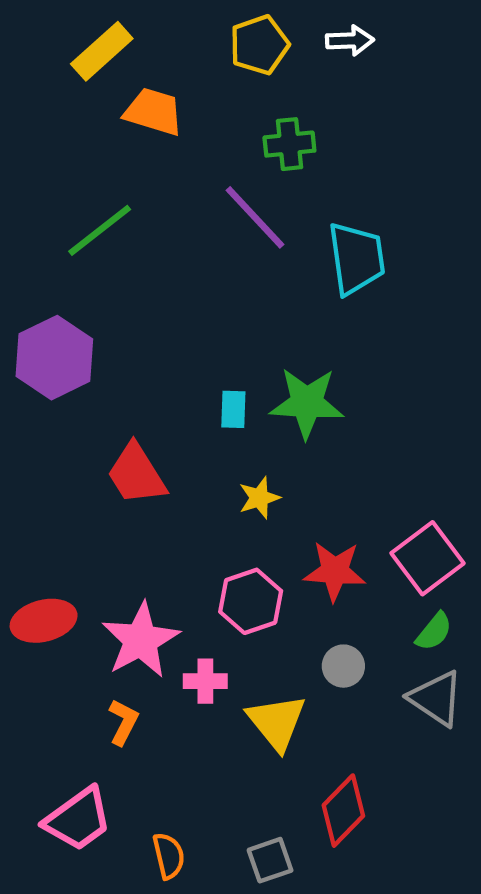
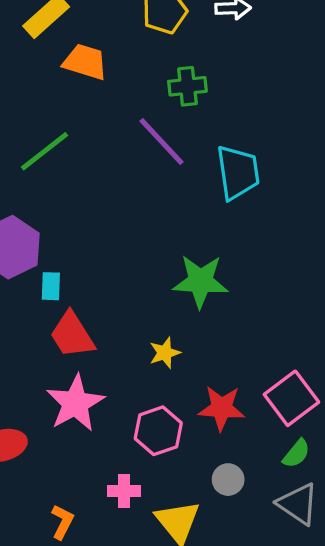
cyan rectangle: (233, 409) -> (51, 286), moved
pink star: (141, 640) -> (75, 403), moved

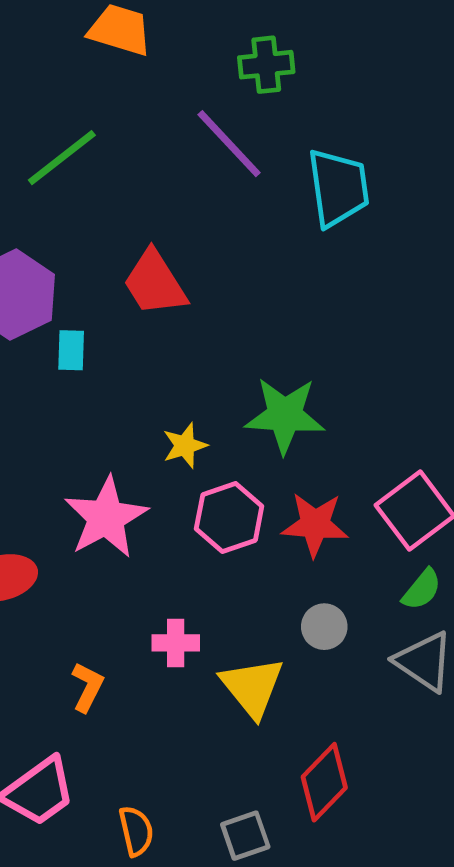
green star: (200, 281) -> (285, 415), moved
red trapezoid: (72, 335) -> (155, 283), moved
yellow star: (165, 353) -> (185, 446), moved
pink hexagon: (158, 431) -> (229, 517), moved

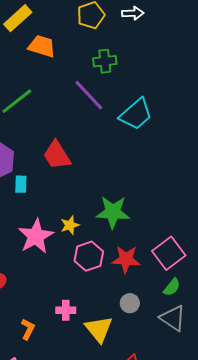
cyan trapezoid: (338, 188) -> (136, 114), turned 57
pink star: (106, 517) -> (36, 236), moved

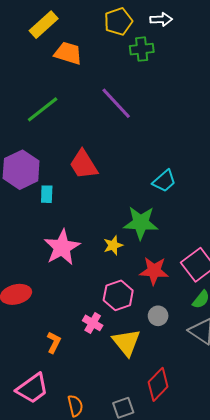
green cross: (105, 61) -> (142, 49), moved
cyan trapezoid: (136, 114) -> (164, 181), moved, size x0.7
yellow star: (70, 225) -> (113, 245), moved
pink hexagon: (89, 256) -> (118, 295), moved
pink cross: (66, 310) -> (93, 323), turned 30

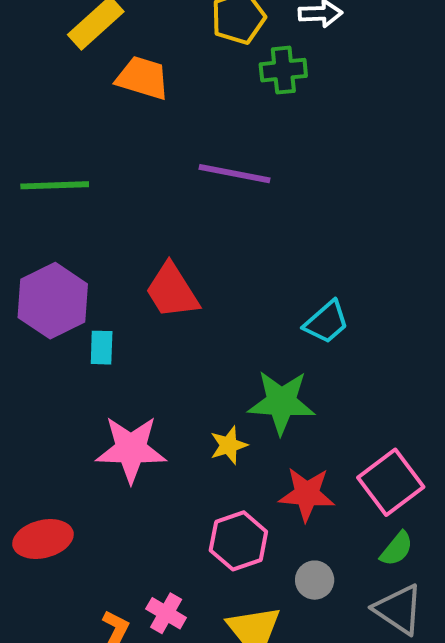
purple line: (116, 103) -> (234, 174), turned -36
green line: (43, 109) -> (55, 185), moved, turned 36
pink star: (62, 247) -> (131, 449), turned 30
pink cross: (93, 323) -> (166, 613), moved

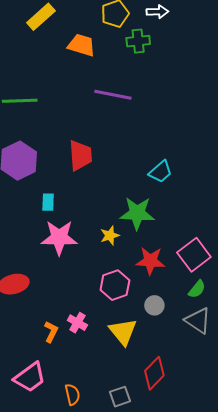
orange trapezoid: (143, 78) -> (82, 45), moved
red trapezoid: (172, 291) -> (80, 155), turned -152
cyan rectangle: (102, 348) -> (48, 202), moved

